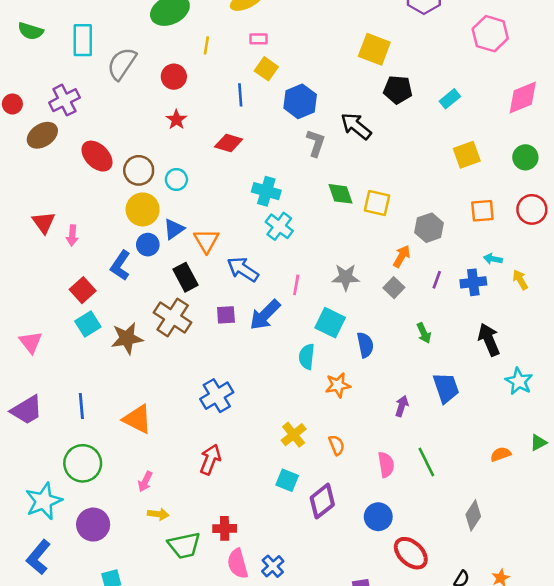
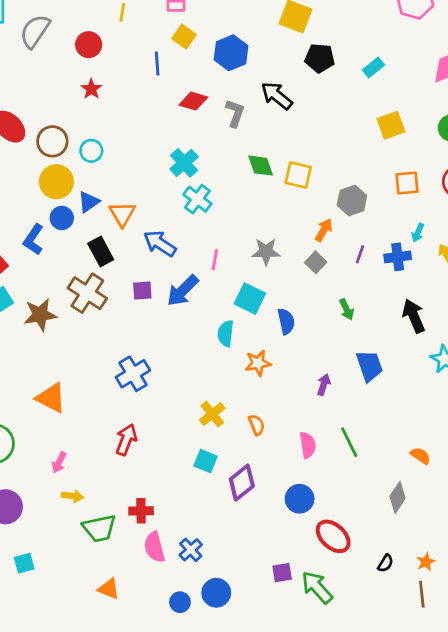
blue hexagon: (300, 101) -> (231, 53), moved
red diamond: (229, 143) -> (193, 101), moved
cyan cross: (266, 191) -> (184, 163), turned 32
cyan arrow: (493, 259) -> (418, 233), turned -78
orange semicircle: (501, 454) -> (420, 456), moved, turned 54

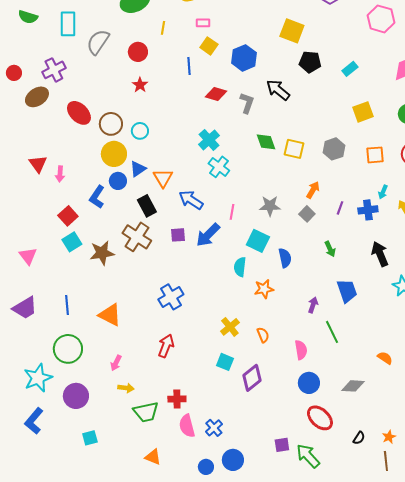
gray hexagon: (352, 200) -> (334, 149), moved
green line: (349, 442) -> (332, 332), moved
gray diamond: (398, 497) -> (353, 386), moved, turned 60
blue circle: (300, 499) -> (309, 383), moved

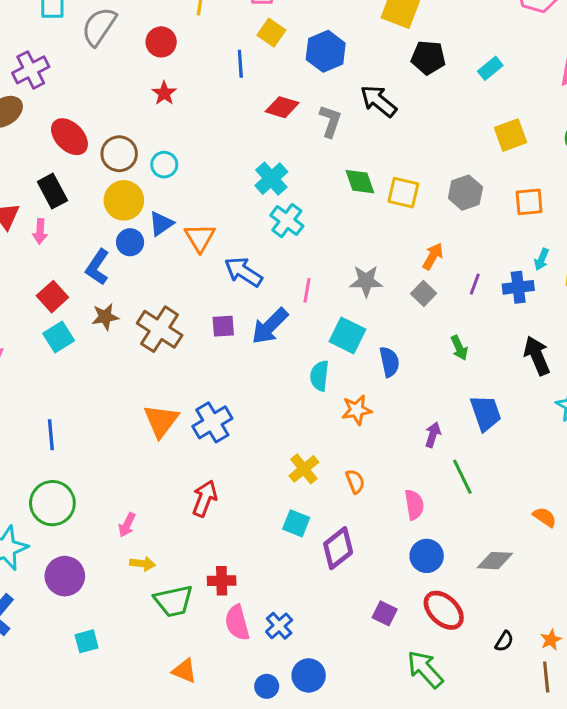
black rectangle: (147, 206) -> (52, 191), moved
brown star: (102, 253) -> (105, 317), moved, size x0.7
orange triangle: (110, 315) -> (161, 421), moved, turned 40
purple square: (282, 445) -> (385, 613), moved, turned 35

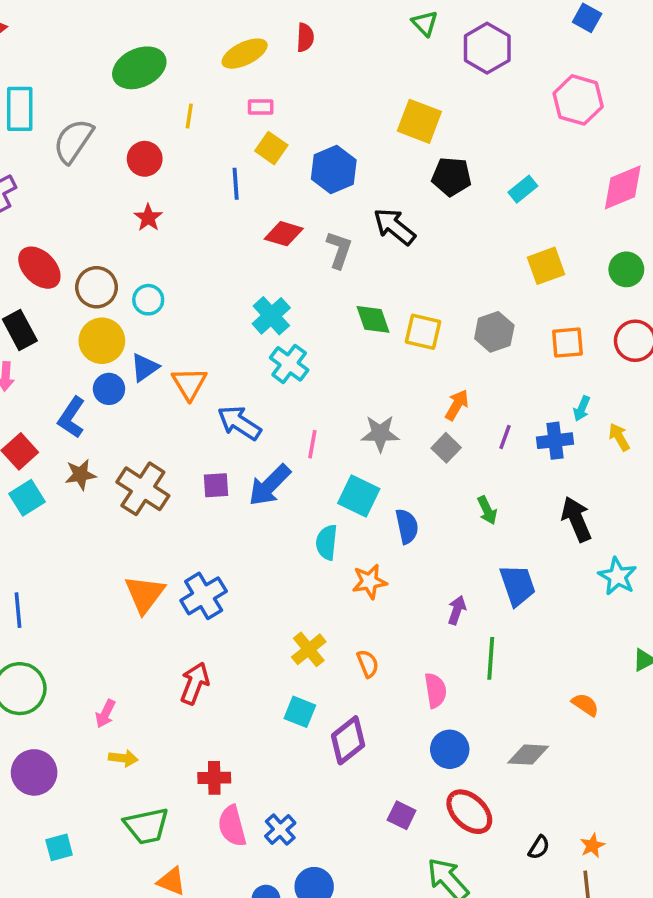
green line: (462, 477) -> (491, 658), turned 30
green trapezoid: (174, 601) -> (146, 826), moved

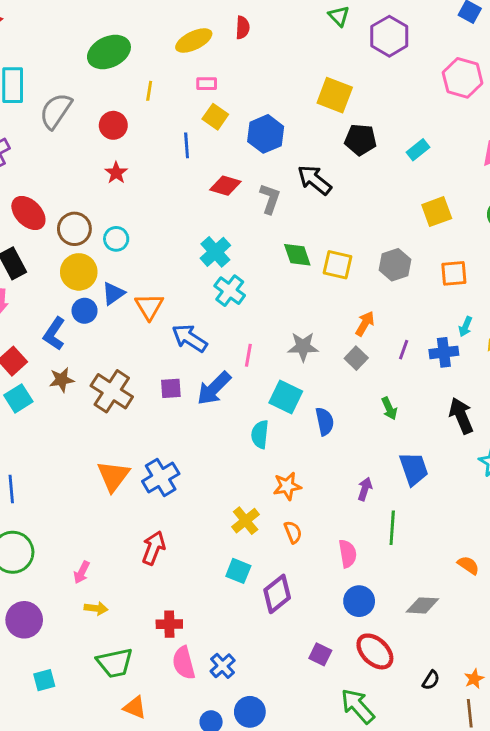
orange star: (369, 582) -> (287, 486), moved

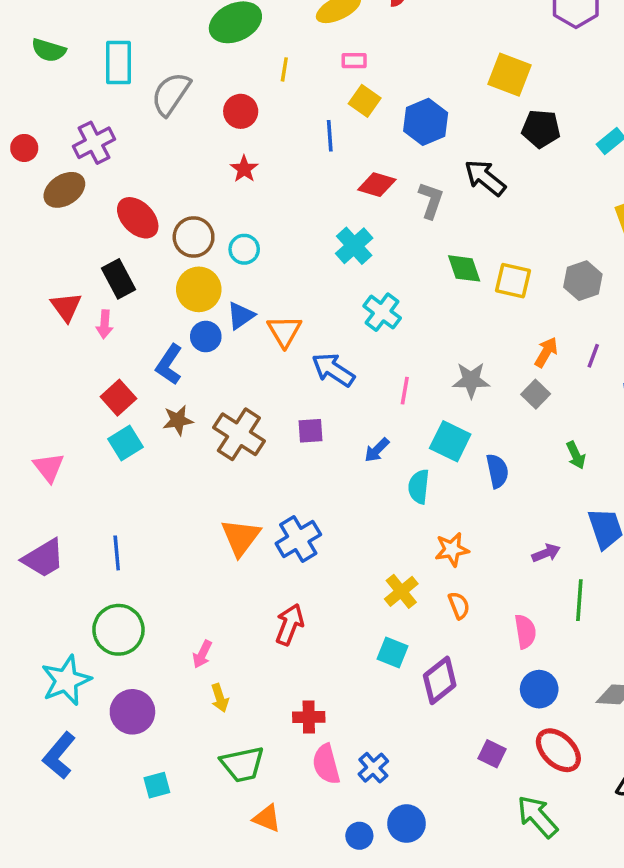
cyan cross: (215, 252) -> (354, 246), moved
purple line: (404, 350) -> (593, 356), moved
blue arrow: (214, 388) -> (377, 450), moved, size x0.6
purple arrow: (365, 489) -> (546, 553), turned 50
yellow arrow: (96, 608) -> (220, 698), turned 65

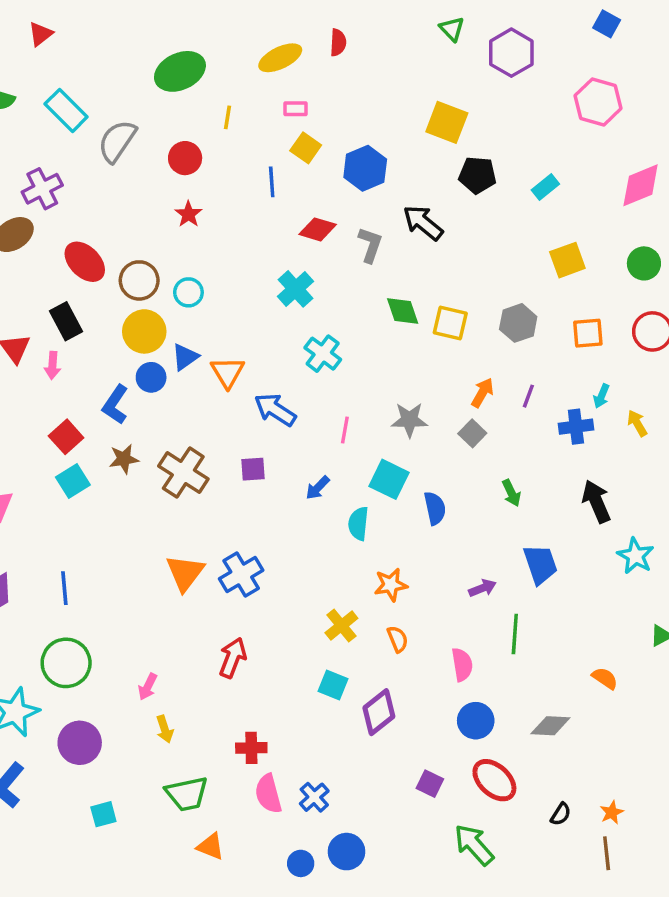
cyan rectangle: (118, 62) -> (66, 110), turned -45

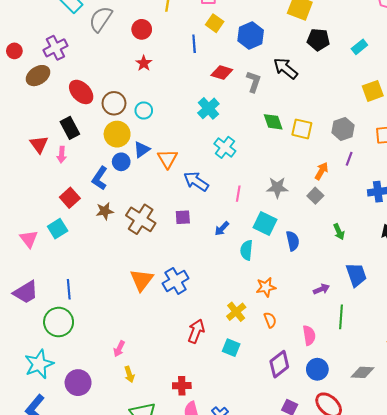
purple line: (528, 396) -> (349, 159), moved
cyan square: (73, 481) -> (58, 229), moved
red arrow: (233, 658) -> (196, 331), moved
green circle: (66, 663) -> (59, 322), moved
purple diamond: (379, 712) -> (279, 364), moved

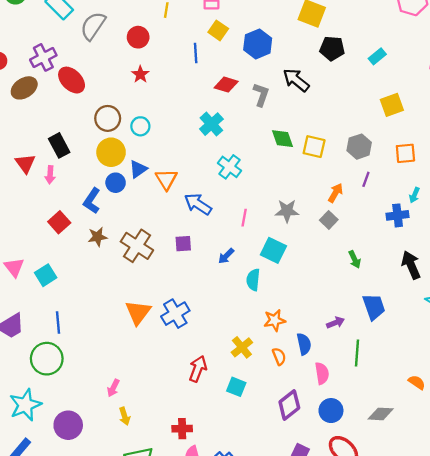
red ellipse: (81, 92) -> (72, 80), moved
cyan square: (58, 229) -> (46, 275), moved
blue semicircle: (293, 241) -> (304, 344), moved

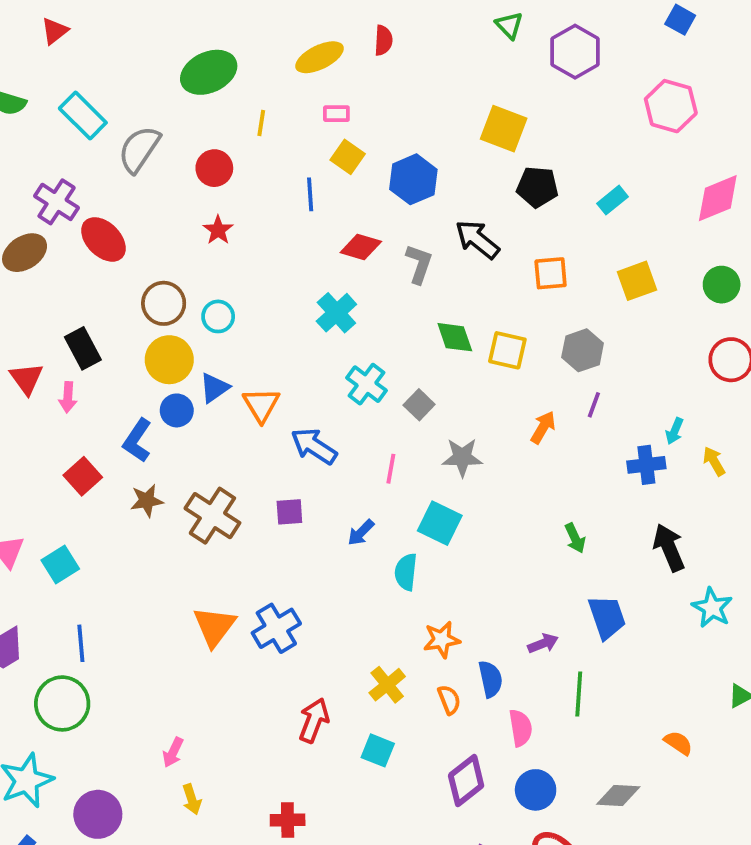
purple cross: (43, 57) -> (57, 202), turned -30
orange square: (405, 153) -> (551, 273), moved
gray square: (329, 220) -> (419, 405), moved

